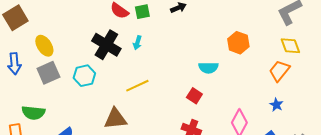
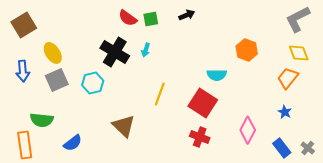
yellow line: (137, 86) -> (160, 94), moved, turned -45
red square: (194, 96) -> (203, 103), size x1.8
brown triangle: (115, 119) -> (124, 126), turned 50

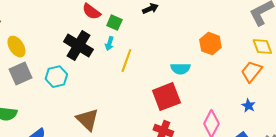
green square: (151, 19) -> (114, 23), moved, turned 35
yellow line: (160, 94) -> (126, 61), moved
red square: (203, 103) -> (166, 97), turned 36

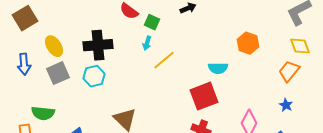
black cross: (78, 46) -> (98, 45), moved, turned -36
yellow line: (126, 61) -> (164, 60), turned 30

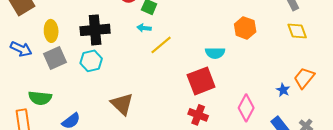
cyan arrow: (147, 43) -> (144, 28), turned 80
yellow ellipse: (54, 46) -> (51, 31), turned 30
blue arrow: (24, 64) -> (21, 49), turned -60
orange trapezoid: (289, 71) -> (304, 78), moved

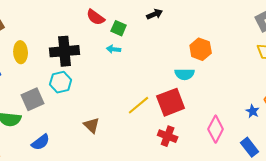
orange hexagon: (245, 28) -> (201, 49), moved
yellow line: (161, 45) -> (139, 105), moved
gray square: (55, 58) -> (33, 99), moved
brown triangle: (122, 104) -> (92, 125), size x0.7

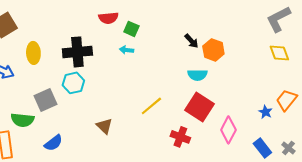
black arrow: (155, 14) -> (191, 41), moved, turned 70
red semicircle: (96, 17) -> (108, 18), turned -42
red square: (171, 102) -> (199, 107), moved, turned -36

